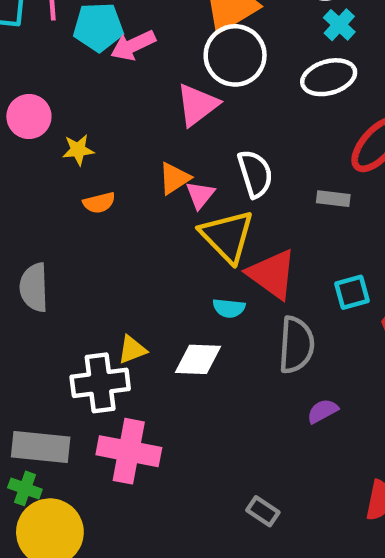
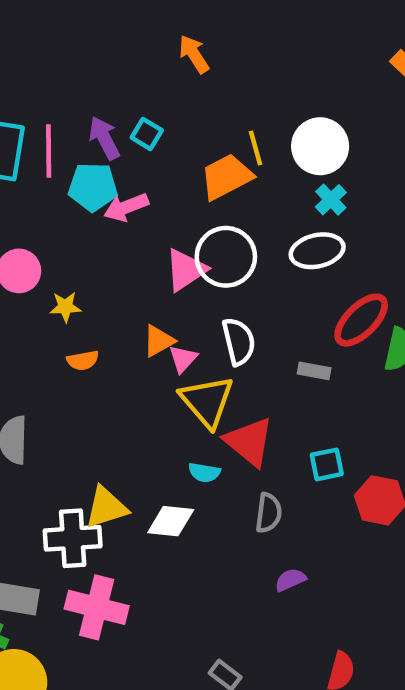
white circle: (235, 55) -> (226, 257), moved
gray semicircle: (296, 345) -> (269, 513), size x0.7
yellow triangle: (132, 350) -> (106, 507), size x1.5

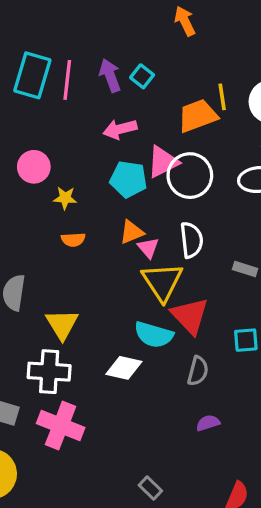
cyan pentagon: (93, 187) -> (128, 179), moved
pink triangle: (186, 270) -> (163, 162), moved
pink triangle: (183, 359) -> (148, 248), turned -30
cyan semicircle: (204, 472) -> (154, 335), size x1.6
yellow triangle: (106, 507) -> (62, 324), moved, turned -51

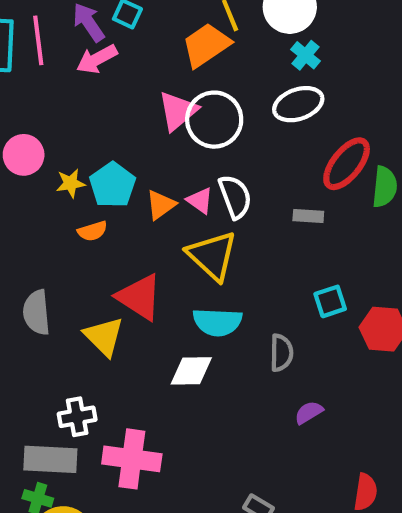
pink arrow: (120, 129) -> (97, 59), moved
cyan pentagon: (128, 179) -> (113, 185), moved, turned -30
pink triangle: (148, 248) -> (200, 201), moved
red triangle: (190, 316) -> (139, 297), moved
white cross: (49, 372) -> (77, 417), moved, size x0.7

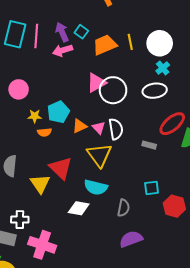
orange trapezoid: (206, 45) -> (105, 45), moved
yellow star: (71, 183) -> (35, 116), moved
purple semicircle: (309, 412) -> (131, 239), size x1.6

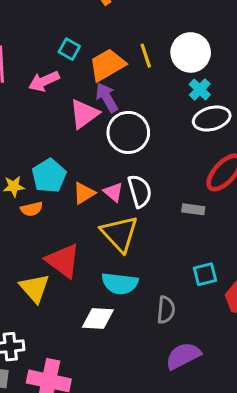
purple arrow: (62, 32) -> (107, 97), moved
pink triangle: (96, 83) -> (84, 114), moved
white ellipse: (155, 91) -> (212, 119), moved

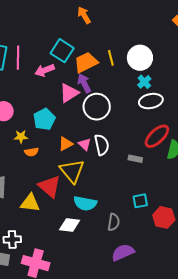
cyan square: (69, 49) -> (62, 51), size x1.6
cyan pentagon: (49, 176) -> (44, 119), moved
yellow triangle: (120, 234) -> (72, 171), moved
yellow triangle: (35, 288) -> (30, 203), turned -45

